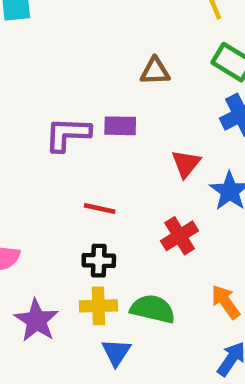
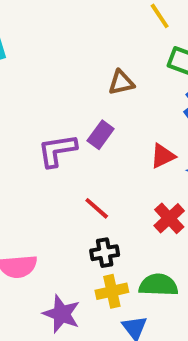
purple rectangle: (120, 126) -> (101, 135), turned -44
red triangle: (186, 164) -> (163, 156), turned 36
red line: (100, 209) -> (97, 208), turned 40

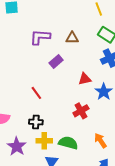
purple L-shape: (57, 150) -> (40, 37), moved
red line: (97, 208) -> (36, 93), moved
black cross: (105, 253) -> (36, 122), moved

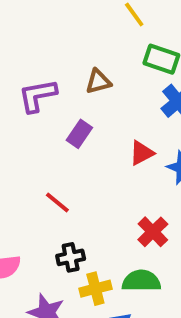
red cross: (81, 111) -> (153, 232), moved

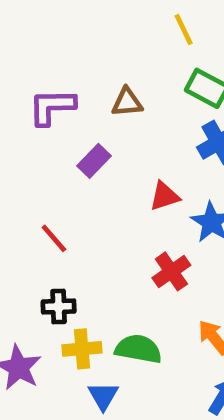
red cross: (153, 232) -> (171, 271), moved

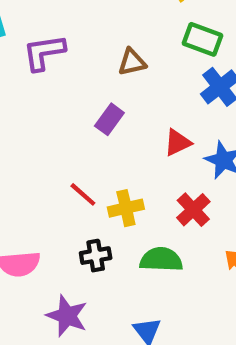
purple L-shape: (52, 107) -> (44, 52), moved
yellow cross: (82, 349) -> (126, 208), moved
green semicircle: (138, 349) -> (161, 260), moved

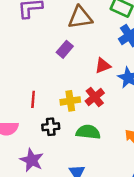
brown triangle: (132, 62) -> (80, 17), size x1.5
red line: (83, 194) -> (33, 99), moved, turned 49
red cross: (193, 210) -> (95, 97), moved

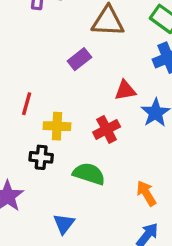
red line: (33, 99) -> (27, 104), moved
yellow cross: (70, 101) -> (57, 126), moved

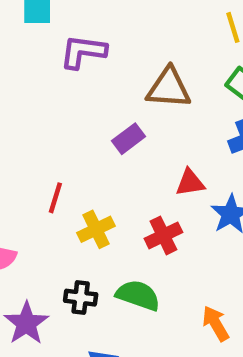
yellow cross: (57, 126) -> (96, 229), turned -30
black cross: (41, 157) -> (81, 298), moved

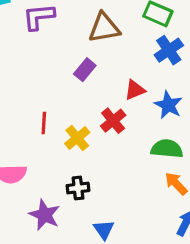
red cross: (163, 235) -> (113, 121), moved
green semicircle: (138, 295) -> (167, 149), moved

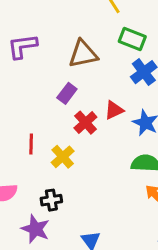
red cross: (113, 121) -> (85, 123), moved
black cross: (78, 188) -> (51, 200), moved

